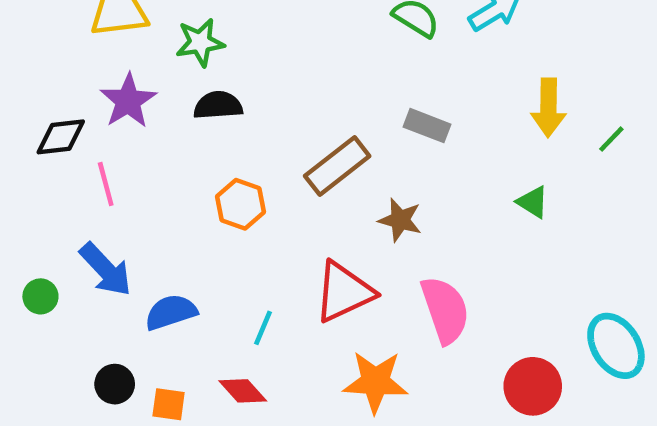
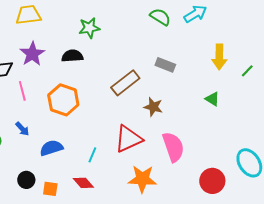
green star: (200, 42) -> (89, 28), moved
orange hexagon: (241, 204) -> (63, 100), moved, size x1.4
blue arrow: (106, 269) -> (22, 129), size x0.6

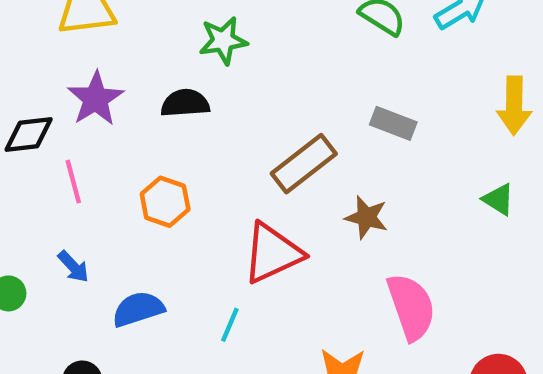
orange hexagon: (63, 100) -> (165, 202), size x0.7
red triangle: (128, 139) -> (272, 253), moved

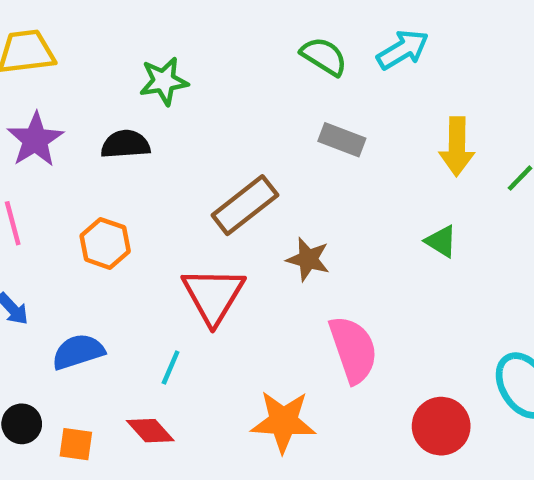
gray rectangle: (393, 123) -> (342, 140), moved
red triangle: (272, 253) -> (213, 295), turned -34

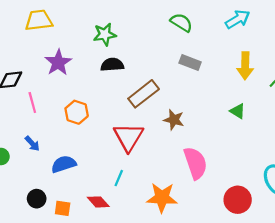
cyan arrow: (403, 50) -> (238, 19), moved
purple star: (35, 140) -> (58, 62), moved
black semicircle: (125, 144) -> (112, 65), moved
cyan line: (171, 367) -> (119, 178), moved

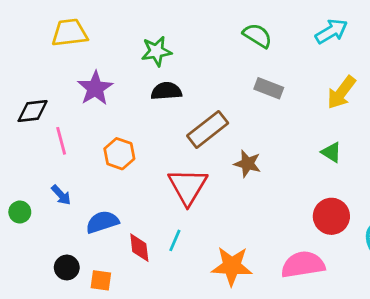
yellow arrow: (245, 66) -> (341, 92), turned 36
pink semicircle: (195, 163) -> (303, 265), moved, turned -80
red circle: (238, 200) -> (331, 216), moved
red diamond: (98, 202) -> (139, 248), moved, turned 35

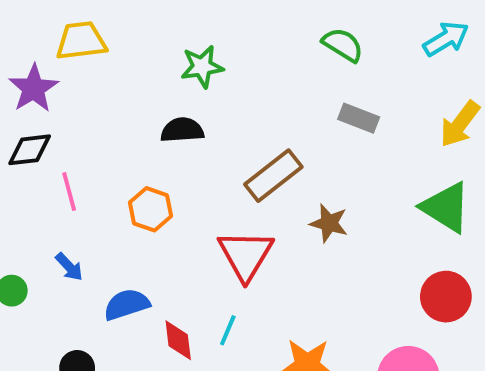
purple star: (95, 88) -> (33, 88), moved
black semicircle: (166, 91) -> (182, 130), moved
green triangle: (331, 152) -> (446, 207), size x1.8

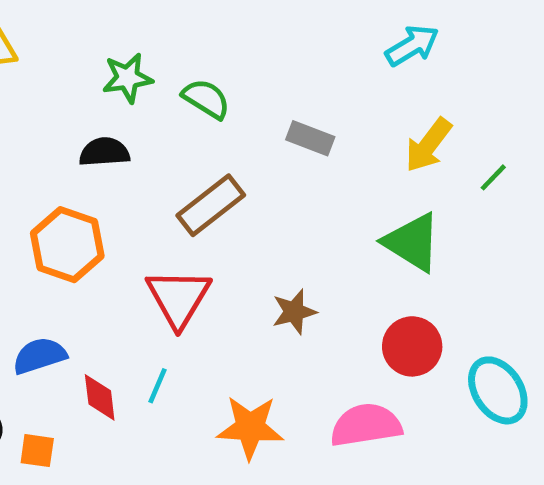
green semicircle: (343, 45) -> (206, 99), moved
orange hexagon: (150, 209) -> (67, 245), size x1.4
brown star: (329, 223) -> (294, 312), moved, turned -30

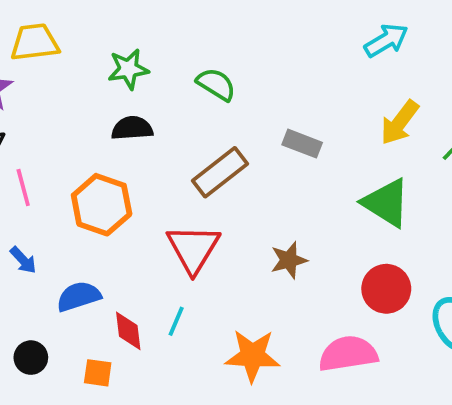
green star: (127, 78) -> (128, 69), moved
gray rectangle: (310, 138) -> (302, 144), moved
orange square: (37, 451) -> (98, 373), moved

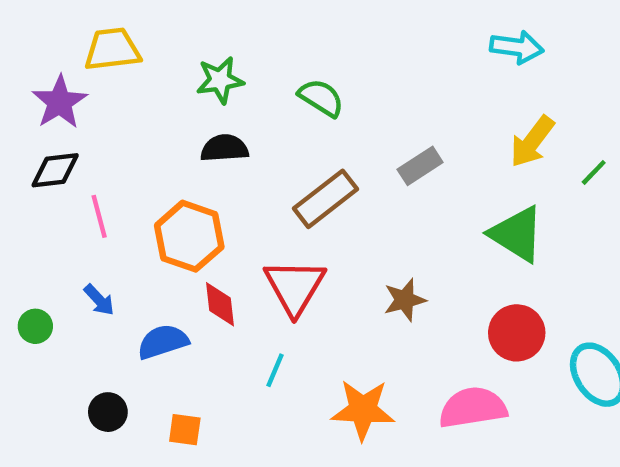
cyan arrow: (386, 40) -> (517, 47), turned 39
gray rectangle: (302, 144) -> (420, 166), turned -54
red diamond: (128, 331) -> (220, 304), moved

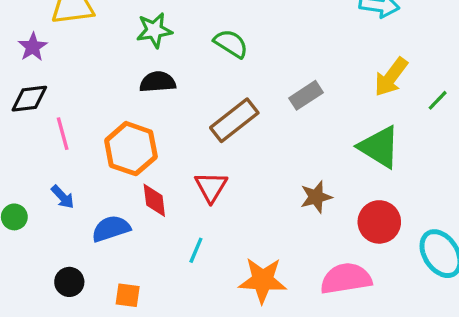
purple star: (60, 102) -> (33, 47), size x0.7
red triangle: (295, 287) -> (211, 187), size x0.7
brown star: (405, 300) -> (316, 197), moved

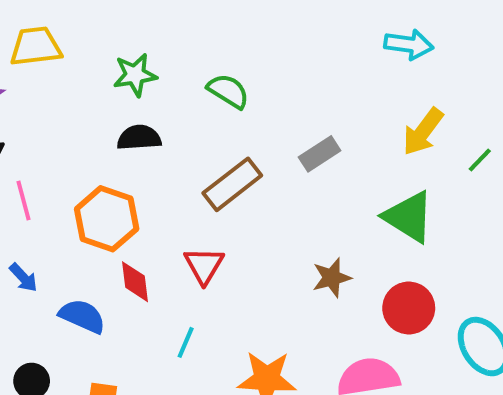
blue semicircle: (111, 229) -> (82, 316), turned 42

